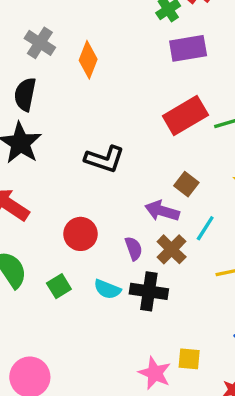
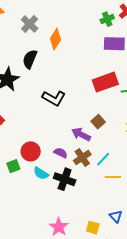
black semicircle: (25, 94) -> (30, 59), moved
cyan line: (205, 228) -> (103, 159), moved
red circle: (80, 234) -> (31, 151), moved
purple semicircle: (134, 248) -> (61, 153), turned -56
yellow square: (189, 359) -> (93, 228), moved

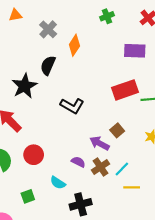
green cross: (107, 19) -> (107, 16), moved
red circle: (31, 151) -> (34, 155), moved
green square: (13, 166) -> (28, 196), moved
black cross: (65, 179) -> (81, 204), moved, turned -35

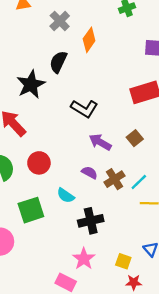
purple arrow: (100, 143) -> (100, 142), moved
green square: (28, 196) -> (31, 210), size x1.6

